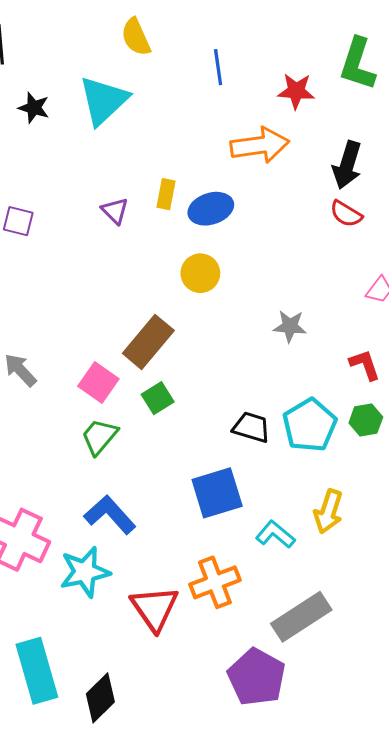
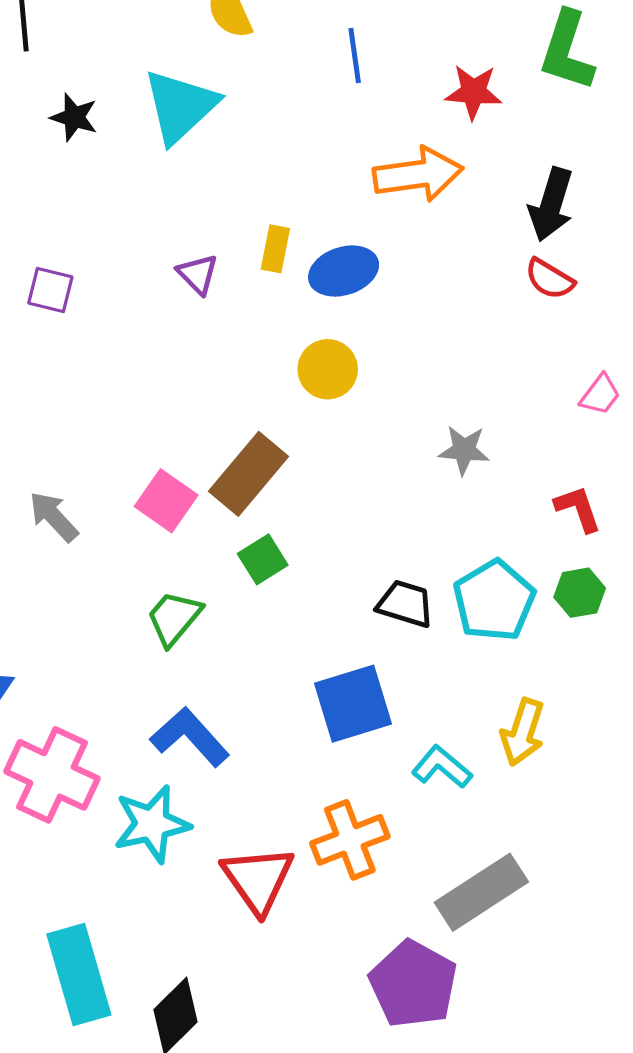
pink square: (98, 382) -> (166, 501), moved

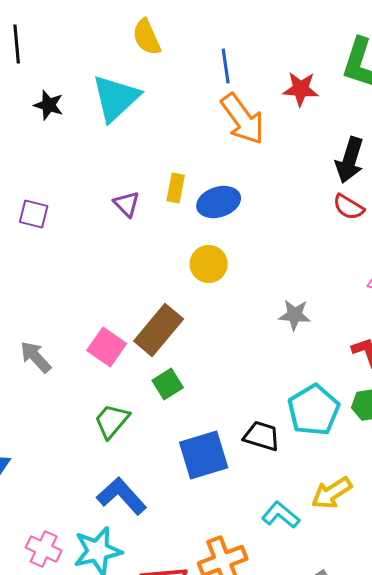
orange arrow: (418, 174) -> (243, 119), moved, turned 62
black trapezoid: (405, 604) -> (262, 436), moved
blue square: (353, 704) -> (204, 455), moved
yellow arrow: (523, 732) -> (332, 493), turned 39
pink cross: (52, 775) -> (44, 549), moved, size x0.6

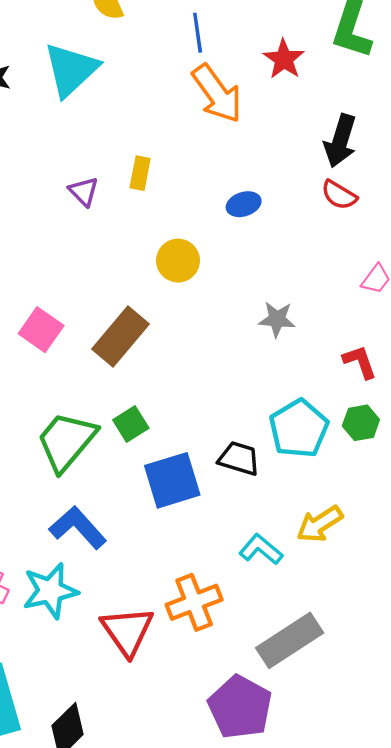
red star: (301, 89) -> (284, 59), turned 30
blue ellipse: (219, 202) -> (244, 204), moved, size x0.7
pink square: (107, 347) -> (41, 330), moved
green square: (168, 384) -> (131, 424), moved
green trapezoid: (112, 421) -> (66, 441), size x1.5

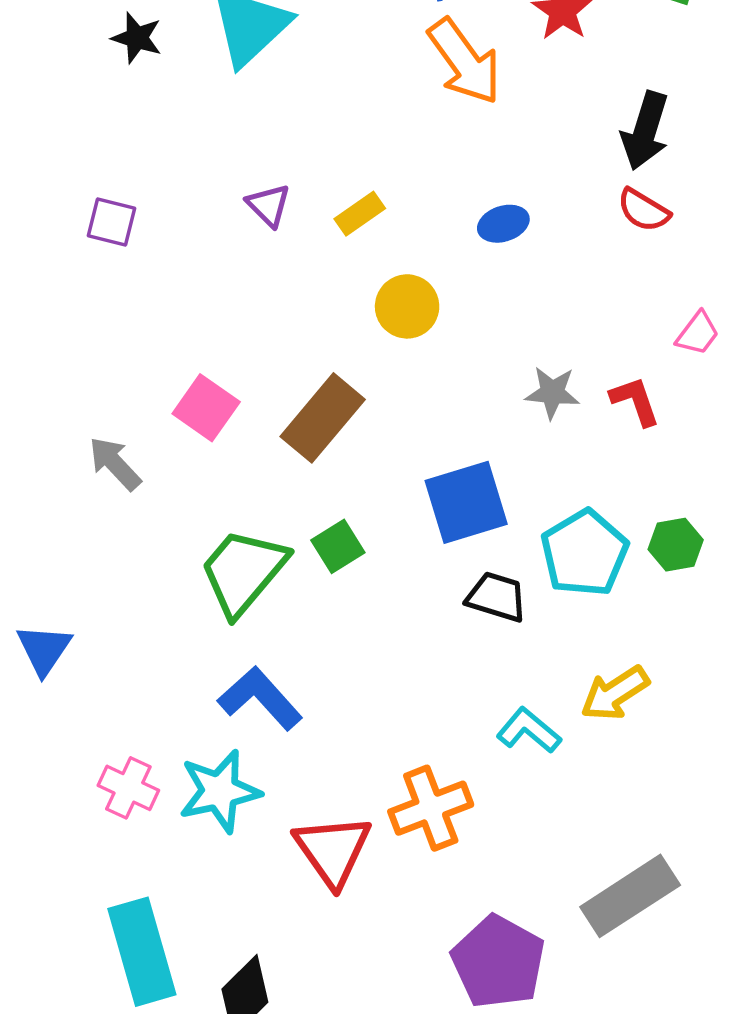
yellow rectangle: (140, 173) -> (360, 214), moved, turned 44
red L-shape: (360, 362) -> (635, 401), moved
blue square: (172, 480) -> (466, 502), moved
gray rectangle: (290, 640) -> (630, 896), moved

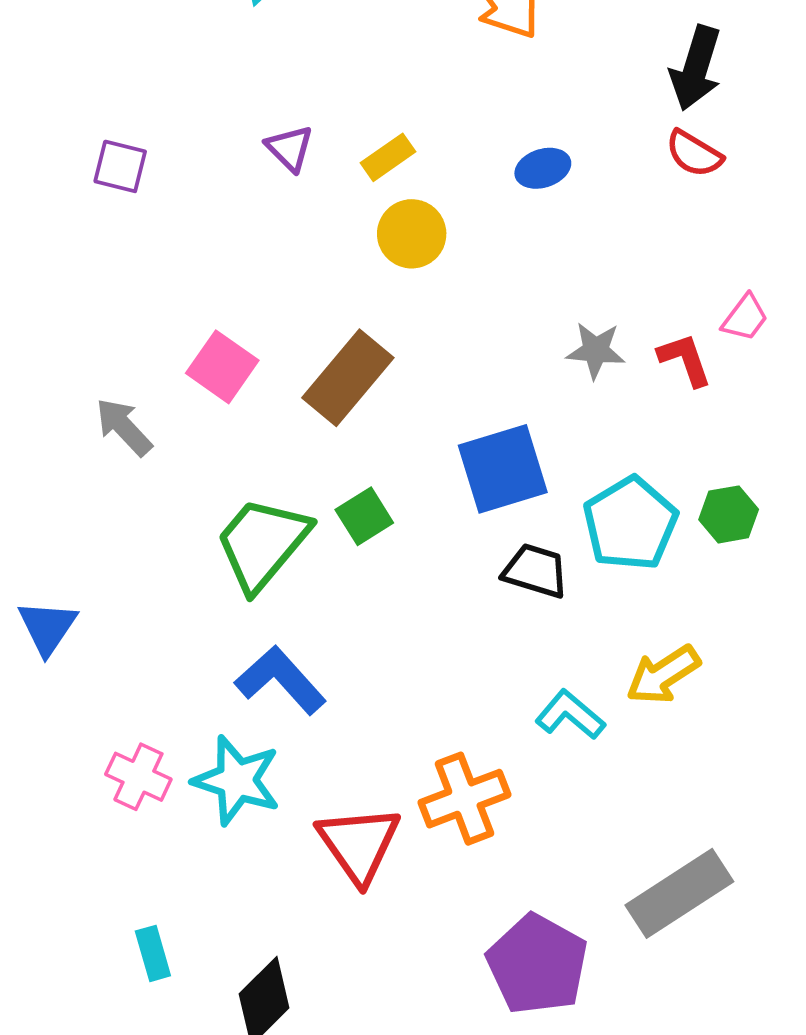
yellow circle: (407, 306) -> (412, 234), moved
pink trapezoid: (698, 333) -> (745, 318), moved
cyan star: (220, 791) -> (237, 780), turned 30
cyan rectangle: (142, 952) -> (153, 953), size x0.5

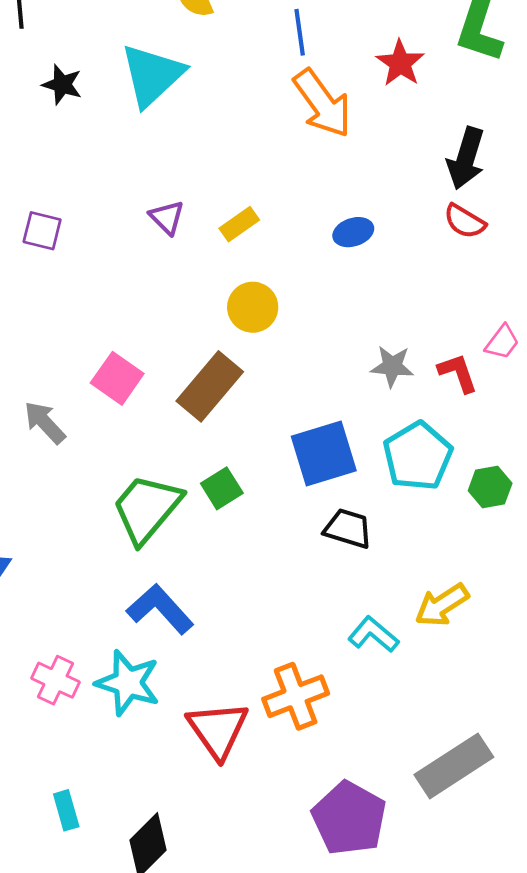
yellow circle: (412, 234) -> (253, 307), moved
cyan pentagon: (630, 524) -> (418, 456), moved

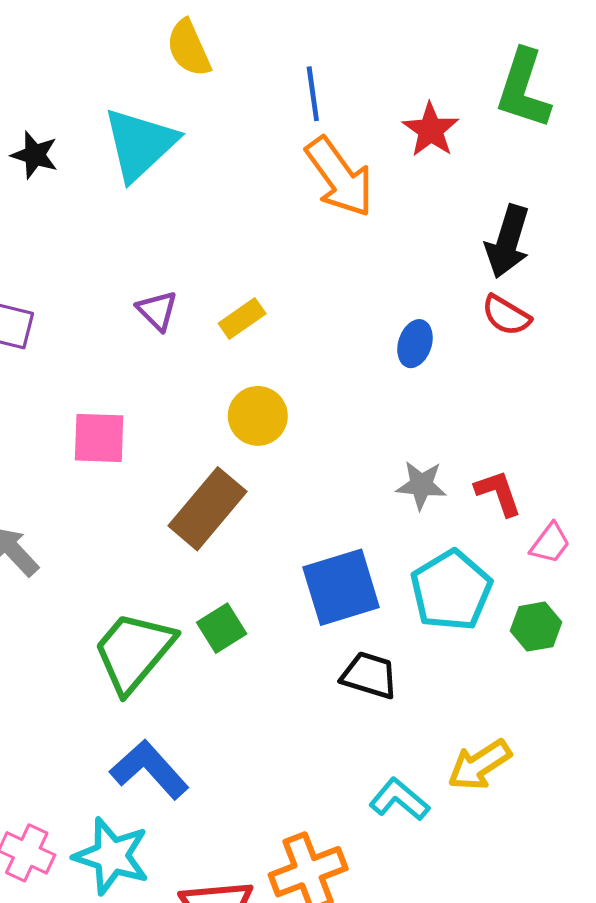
blue ellipse: (353, 232) -> (415, 344), moved, turned -54
pink trapezoid: (502, 342) -> (550, 543), moved
pink square: (117, 378) -> (99, 438), moved, turned -33

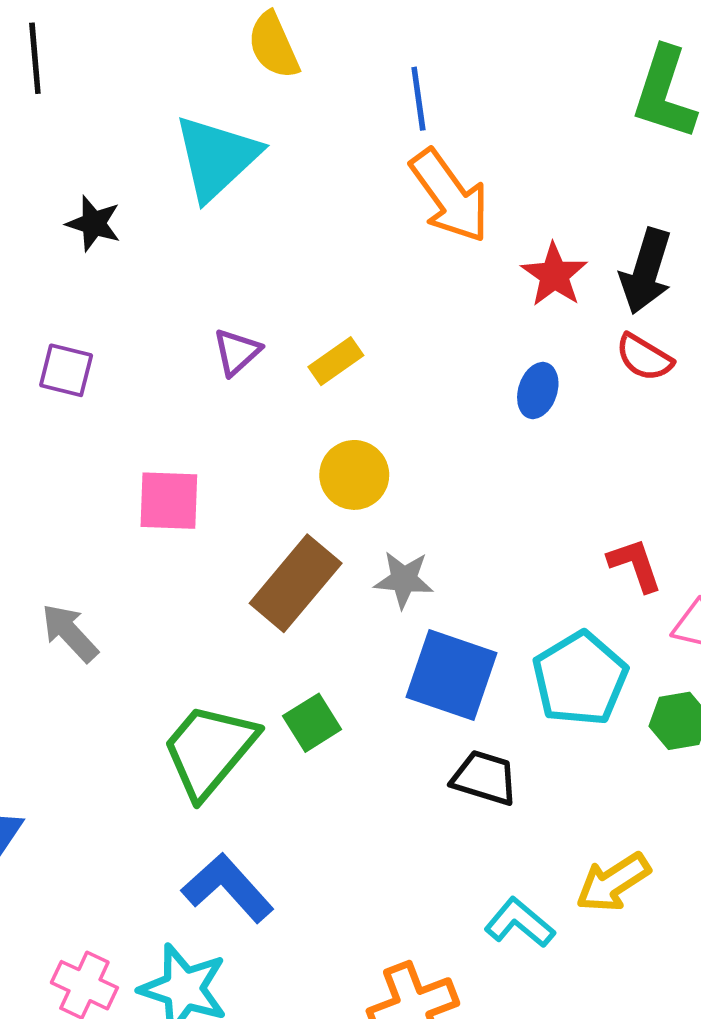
red star: (431, 130) -> (554, 275), moved
black star: (35, 155) -> (94, 223), moved
purple triangle: (157, 311) -> (237, 352), turned 33
gray star: (421, 485) -> (404, 580), moved
blue square: (341, 587) -> (452, 675), turned 36

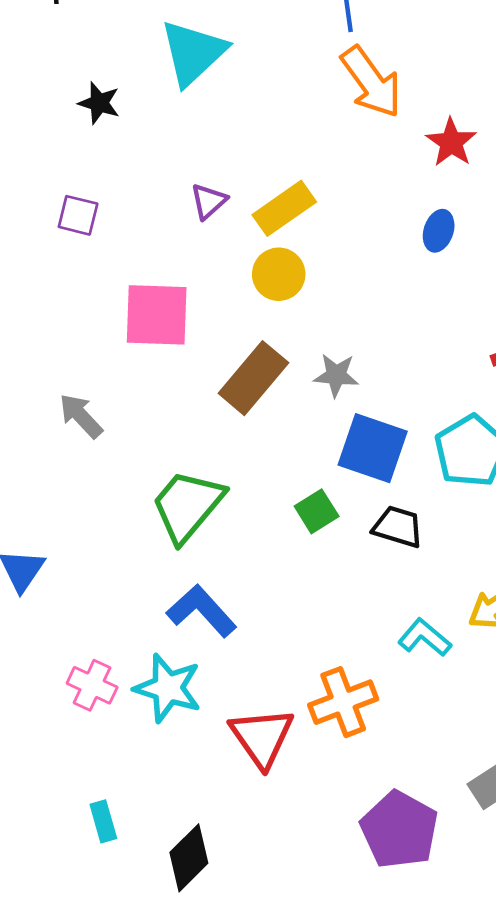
yellow rectangle: (336, 361) -> (284, 208), size x1.5
yellow circle: (354, 475) -> (279, 274), moved
pink square: (169, 501) -> (157, 315), size x1.4
green square: (312, 723) -> (317, 511), moved

